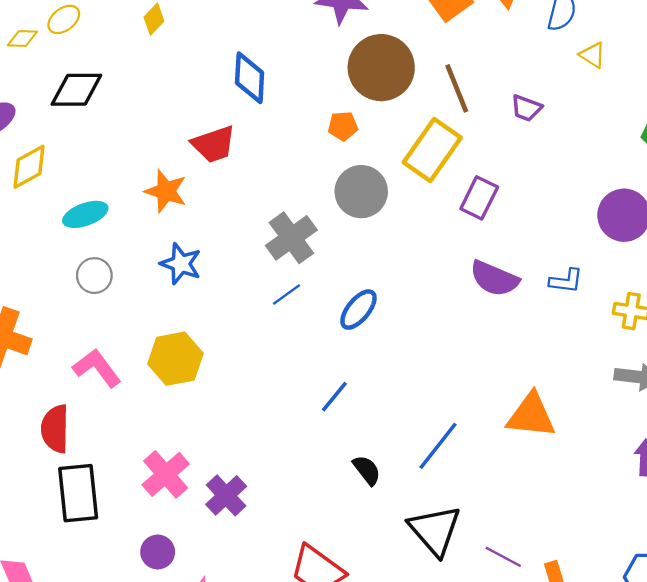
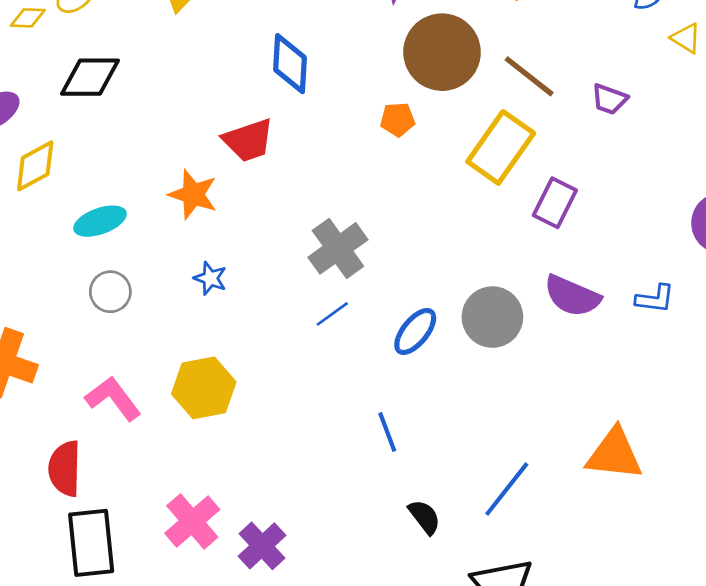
brown line: (457, 88) -> (529, 76), turned -30
gray circle: (361, 192) -> (492, 317), moved
blue star: (181, 264) -> (210, 278), size x0.7
blue line: (334, 397) -> (387, 432), turned -60

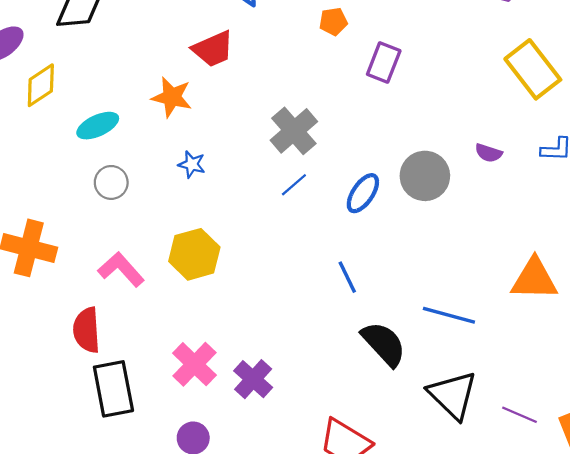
yellow rectangle: (501, 147) -> (533, 69), moved, turned -68
purple rectangle: (555, 203) -> (384, 62), moved
purple semicircle: (572, 296) -> (489, 153), size x0.6
blue line: (507, 489) -> (449, 315), turned 72
black semicircle: (424, 517) -> (384, 344), size x1.6

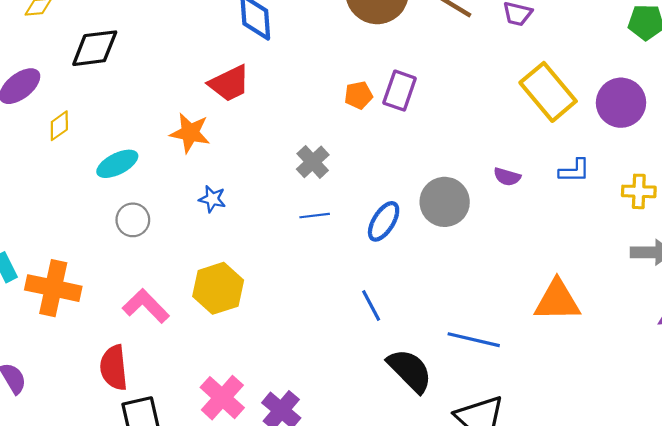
orange pentagon: (333, 21) -> (358, 95), moved
yellow diamond: (41, 85) -> (59, 126), size x0.7
gray cross: (294, 131) -> (313, 162), size x0.7
blue line: (294, 185) -> (315, 216), turned 36

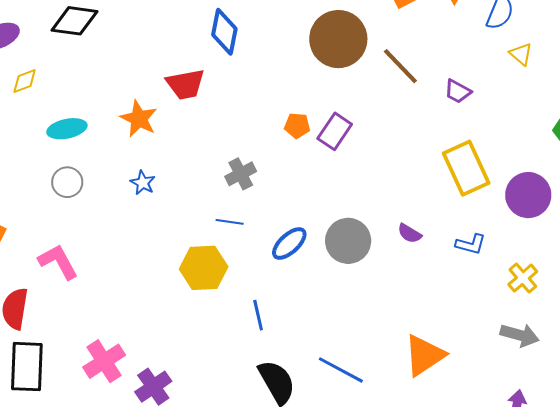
yellow cross: (639, 191) -> (523, 278), turned 32
yellow hexagon: (218, 288) -> (204, 268), moved
orange triangle: (557, 301) -> (424, 355), turned -48

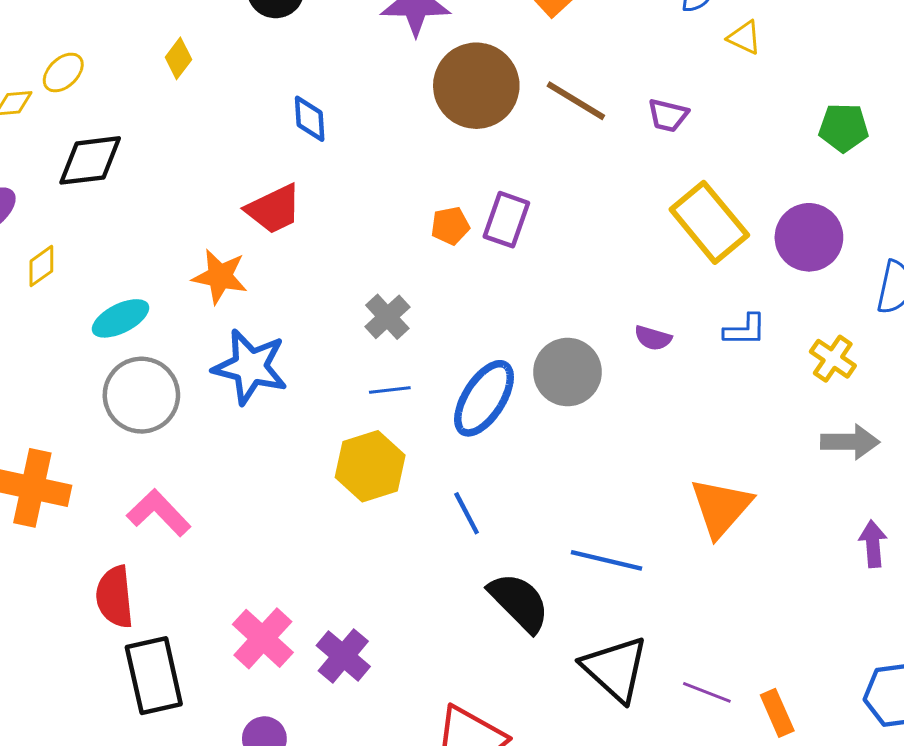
blue diamond: (224, 32) -> (310, 119), size x0.7
gray circle: (67, 182) -> (141, 395), size x1.6
blue star: (143, 183) -> (250, 367), size x2.0
blue ellipse: (289, 244) -> (484, 398), size x1.4

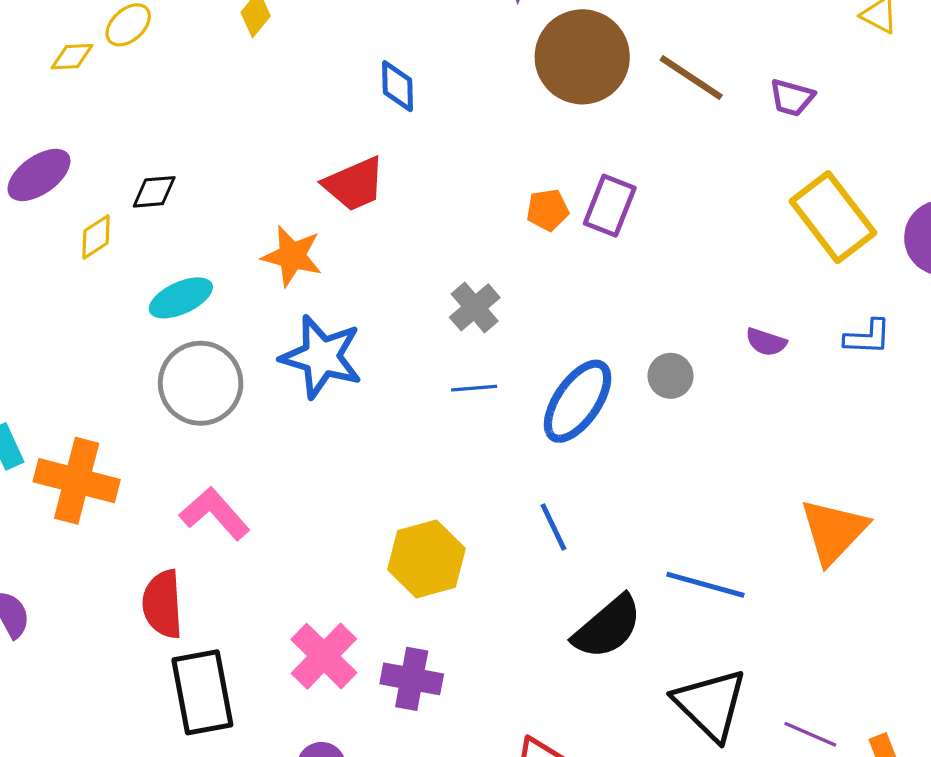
black diamond: (90, 160) -> (154, 192), moved, size x0.6
gray circle: (568, 372) -> (671, 376), size x0.6
yellow hexagon: (370, 466) -> (426, 559), moved
black semicircle: (519, 602) -> (607, 627), turned 92
purple cross: (343, 656) -> (412, 679), turned -32

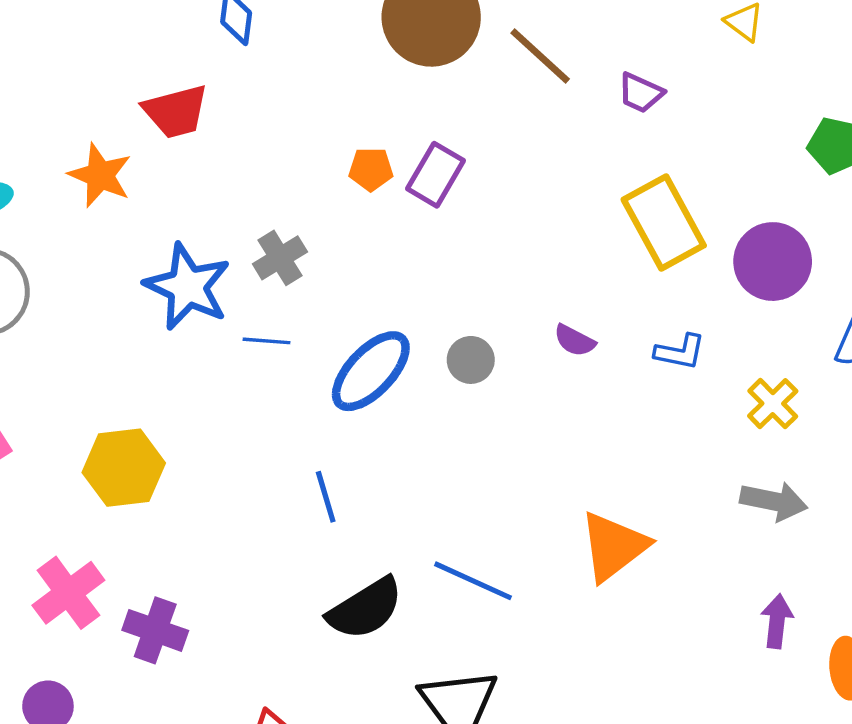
blue star: (321, 357) -> (188, 287), moved
yellow hexagon: (426, 559) -> (124, 468), moved

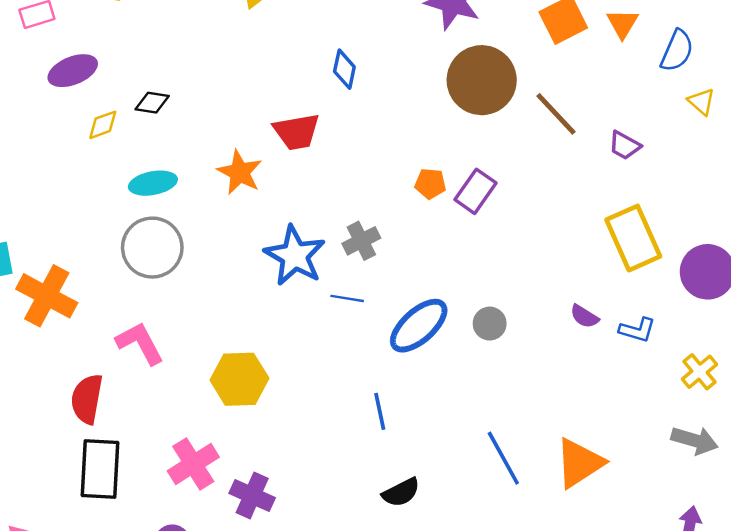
purple semicircle: (575, 340) -> (584, 316), moved
blue line: (473, 581) -> (503, 458), moved, turned 32
black semicircle: (365, 609) -> (401, 492), size x0.7

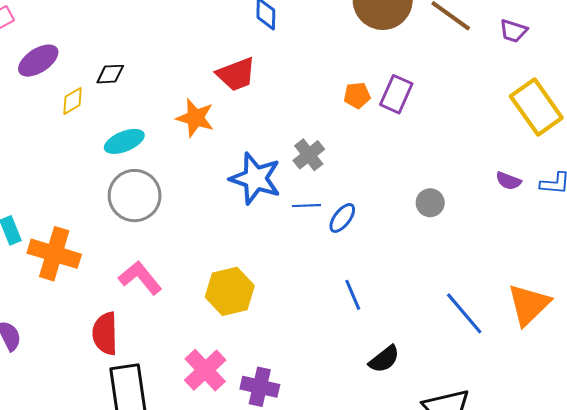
blue ellipse: (419, 326) -> (342, 218), moved, size x0.6

